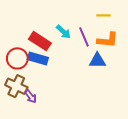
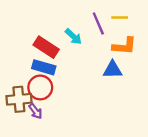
purple line: (84, 37) -> (98, 23), moved
red circle: (17, 58) -> (40, 87), moved
brown cross: (16, 86) -> (19, 99), turned -30

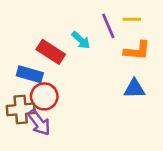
blue rectangle: (44, 67) -> (30, 74), moved
blue triangle: (113, 70) -> (134, 89), moved
purple arrow: (35, 111) -> (39, 123), size x1.5

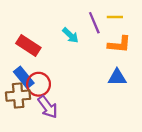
red rectangle: (51, 52) -> (28, 46), moved
blue rectangle: (30, 74) -> (24, 77), moved, turned 35
purple arrow: (39, 123) -> (48, 107), moved

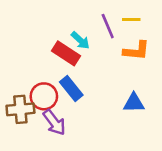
red rectangle: (28, 46) -> (66, 53), moved
blue rectangle: (24, 77) -> (71, 89), moved
blue triangle: (117, 77) -> (134, 103), moved

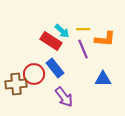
yellow line: (131, 19) -> (83, 29), moved
purple line: (108, 26) -> (83, 49), moved
purple arrow: (54, 122) -> (64, 97), moved

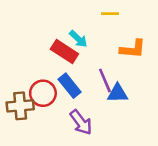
yellow line: (83, 29) -> (110, 14), moved
purple line: (83, 49) -> (105, 81), moved
blue triangle: (103, 79) -> (118, 93), moved

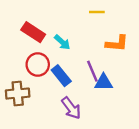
cyan arrow: (78, 39) -> (62, 42), moved
red rectangle: (64, 51) -> (33, 32), moved
red circle: (43, 93) -> (38, 64), moved

